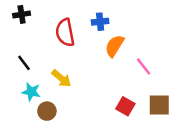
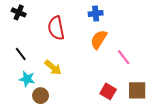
black cross: (22, 14) -> (19, 12), turned 32
blue cross: (100, 22) -> (96, 14), moved

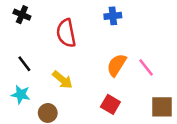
orange semicircle: (99, 39) -> (117, 65), moved
cyan star: (27, 79) -> (21, 95), moved
red square: (108, 91) -> (110, 104), moved

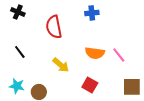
orange semicircle: (117, 65) -> (95, 53), turned -114
yellow arrow: (62, 80) -> (61, 65), moved
cyan star: (21, 95) -> (17, 86), moved

